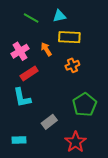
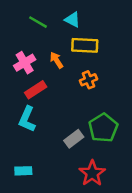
cyan triangle: (59, 16) -> (72, 20), turned 40
cyan L-shape: (22, 98) -> (27, 119), turned 35
gray rectangle: (49, 122) -> (74, 139), moved

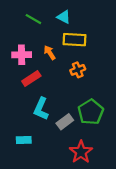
pink cross: (25, 63) -> (22, 55), turned 30
cyan L-shape: (27, 119) -> (41, 109), moved
cyan rectangle: (23, 171) -> (24, 140), moved

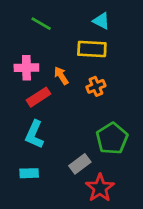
cyan triangle: (64, 17) -> (101, 21), moved
orange arrow: (50, 53) -> (61, 76), moved
cyan L-shape: (41, 109) -> (34, 134), moved
gray rectangle: (65, 122) -> (80, 164), moved

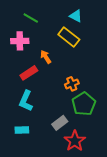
yellow rectangle: (92, 49) -> (69, 37), turned 35
pink cross: (26, 68) -> (20, 41), moved
orange cross: (96, 86) -> (72, 84), moved

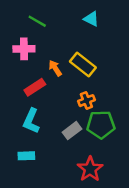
yellow rectangle: (69, 37) -> (83, 64), moved
green pentagon: (84, 104) -> (101, 125), turned 30
gray rectangle: (60, 123) -> (72, 131), moved

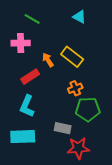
gray rectangle: (72, 131) -> (63, 128), moved, turned 49
cyan rectangle: (26, 156) -> (23, 137), size x1.6
red star: (90, 169) -> (78, 148), turned 30

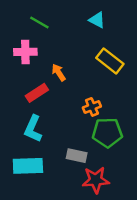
yellow rectangle: (72, 57) -> (110, 61), moved

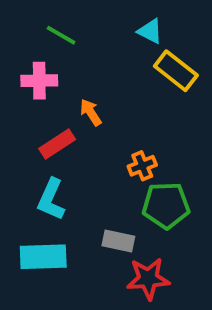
yellow rectangle: (110, 61) -> (176, 71), moved

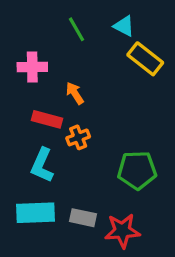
green line: (61, 35) -> (76, 29), moved, turned 30
red rectangle: (57, 144) -> (47, 119), turned 48
orange cross: (142, 166) -> (78, 137), moved
gray rectangle: (118, 241) -> (83, 218), moved

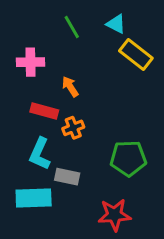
gray rectangle: (83, 218) -> (67, 177), moved

